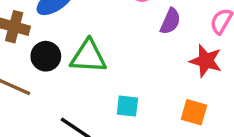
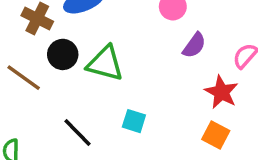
orange square: (194, 112) -> (216, 135), moved

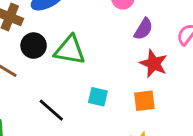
red star: (221, 92) -> (154, 64), moved
orange square: (216, 135) -> (144, 101), moved, turned -30

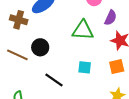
black circle: (34, 46) -> (40, 47), moved
green triangle: (70, 50) -> (83, 30), moved

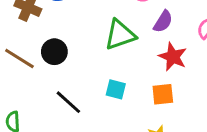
green triangle: (83, 30) -> (120, 35), turned -30

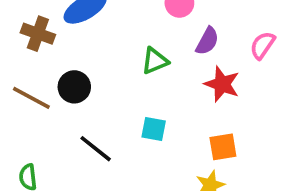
green triangle: (120, 35) -> (155, 61), size x0.7
orange square: (163, 94) -> (223, 147), moved

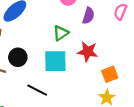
red star: (222, 84) -> (88, 52), moved
cyan square: (154, 129) -> (55, 61), moved, size x1.6

